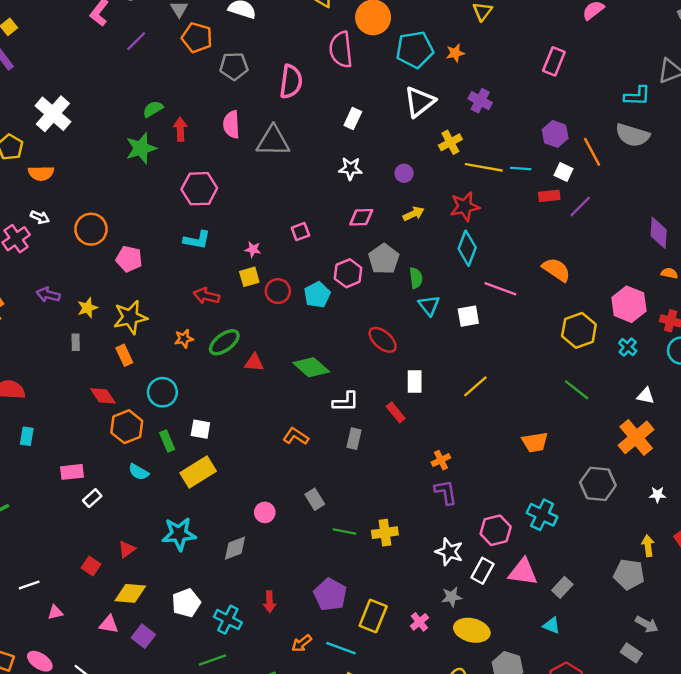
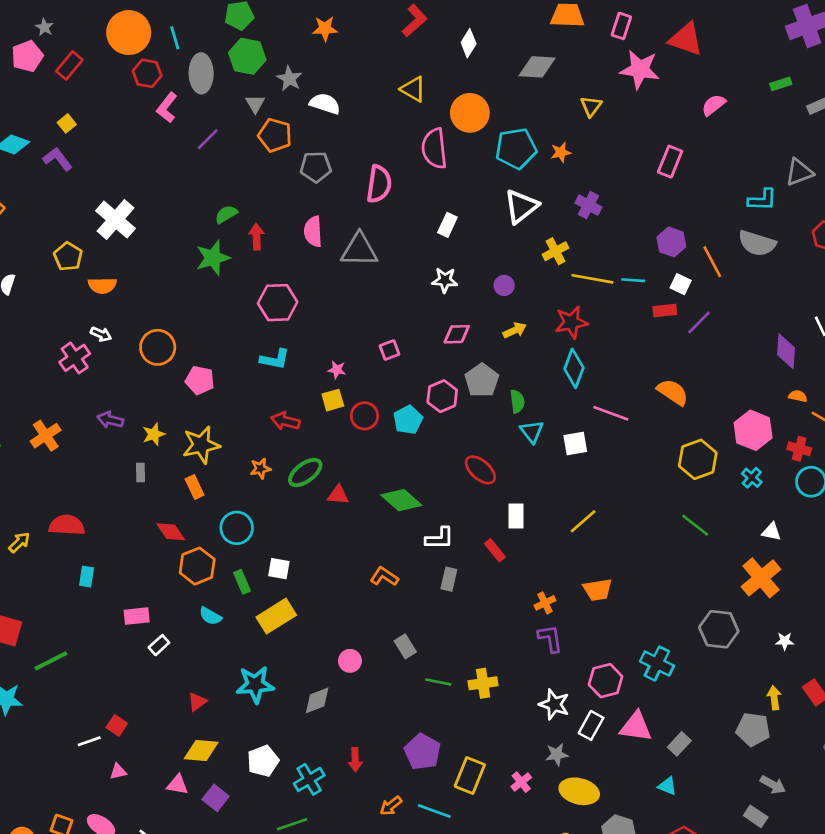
orange trapezoid: (535, 442) -> (598, 590), moved
red square: (91, 566) -> (117, 725), moved
cyan cross: (228, 620) -> (309, 779), turned 32

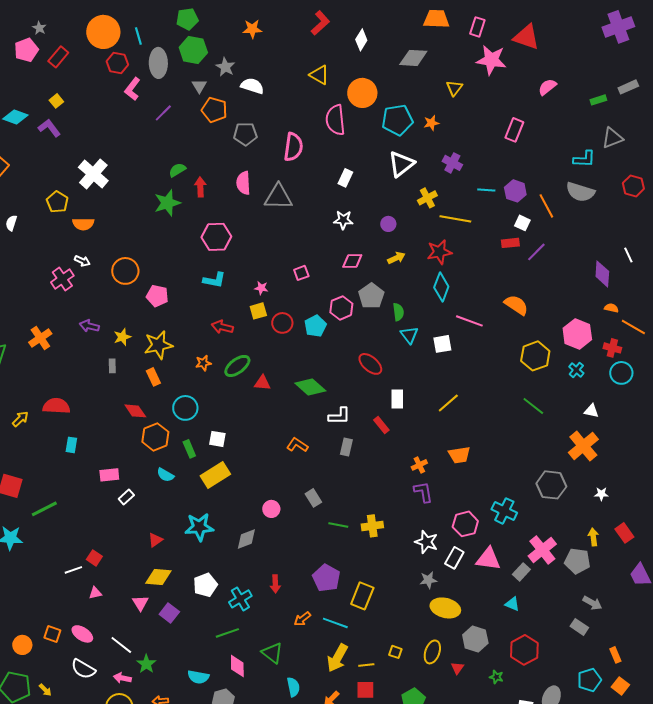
green rectangle: (781, 84) -> (598, 100), moved
cyan line: (633, 280) -> (486, 190), moved
pink cross: (521, 782) -> (542, 550), moved, size x1.8
pink triangle: (177, 785) -> (140, 603), turned 48

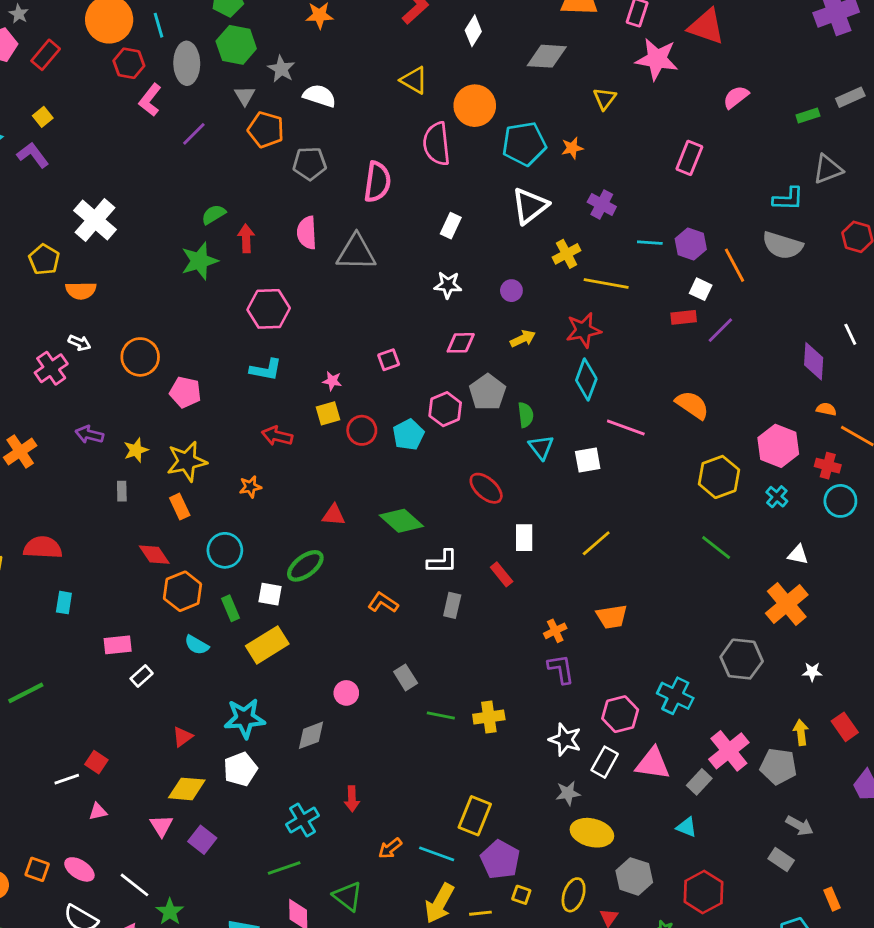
green ellipse: (237, 366) -> (305, 566), moved
purple pentagon: (326, 578) -> (500, 860), moved
white pentagon: (205, 585) -> (240, 769), moved

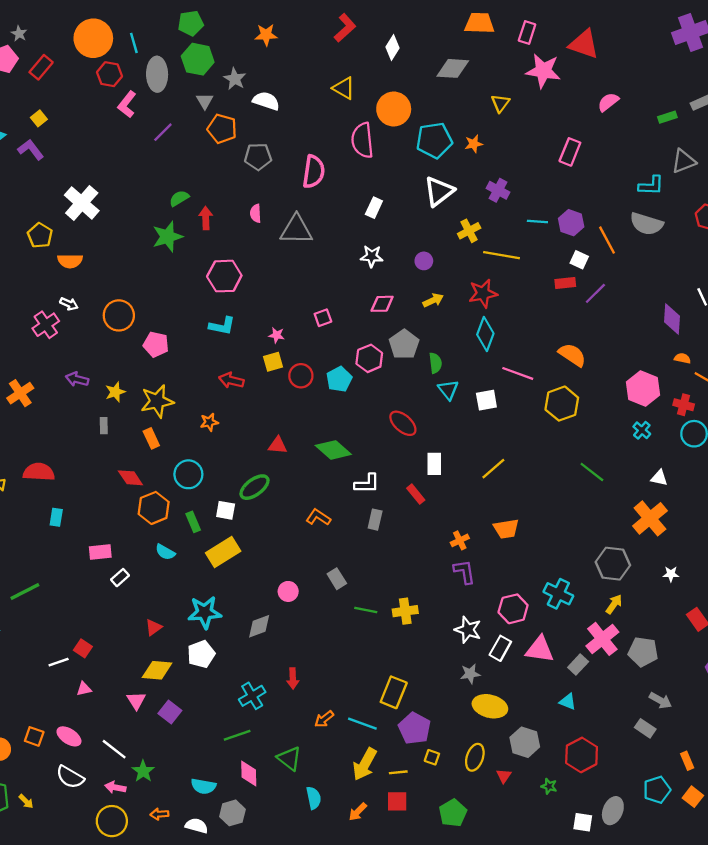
pink semicircle: (307, 233) -> (256, 213), size x0.7
yellow hexagon: (719, 477) -> (562, 404), moved
yellow arrow: (801, 732) -> (614, 604), moved, turned 42

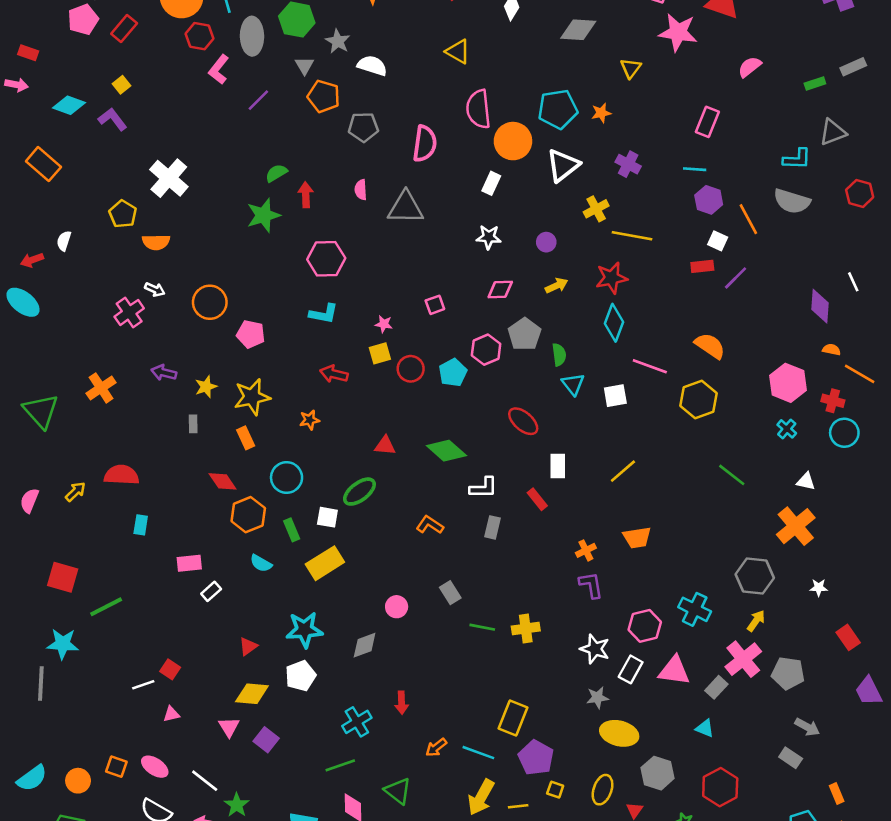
orange circle: (394, 109) -> (513, 141), moved
cyan line: (537, 222) -> (695, 169), moved

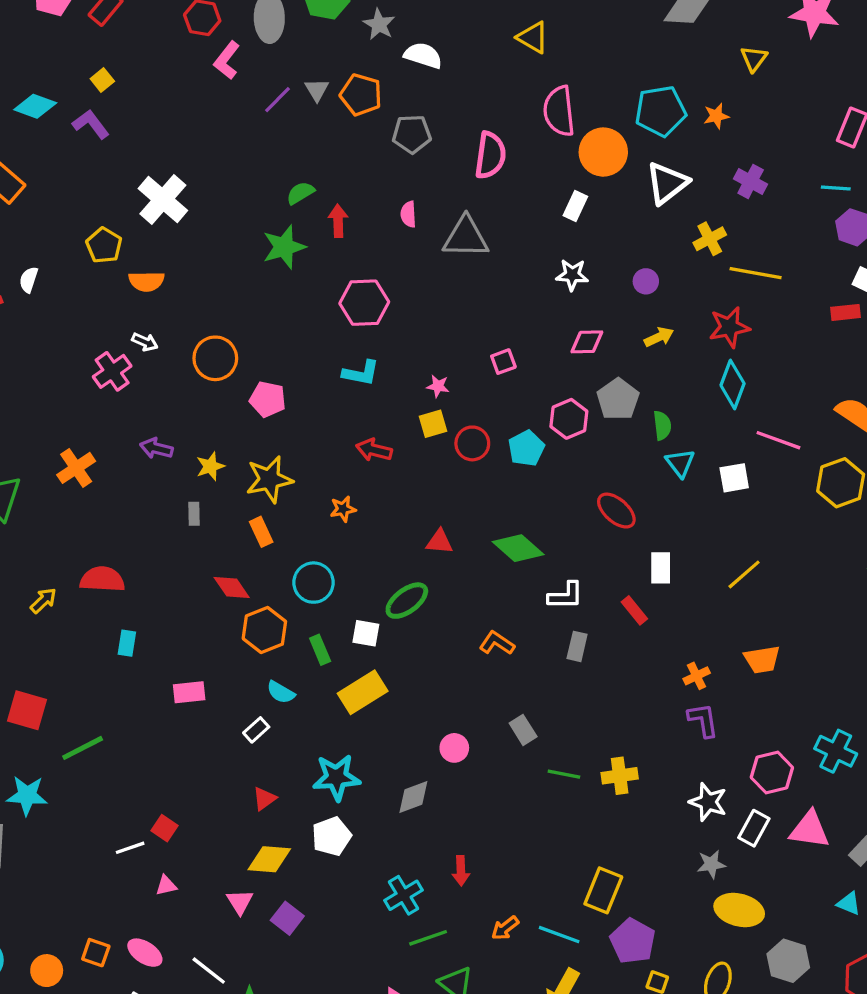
gray triangle: (304, 66) -> (317, 90), moved
white rectangle: (211, 591) -> (256, 730), moved
green line: (340, 765) -> (428, 938), moved

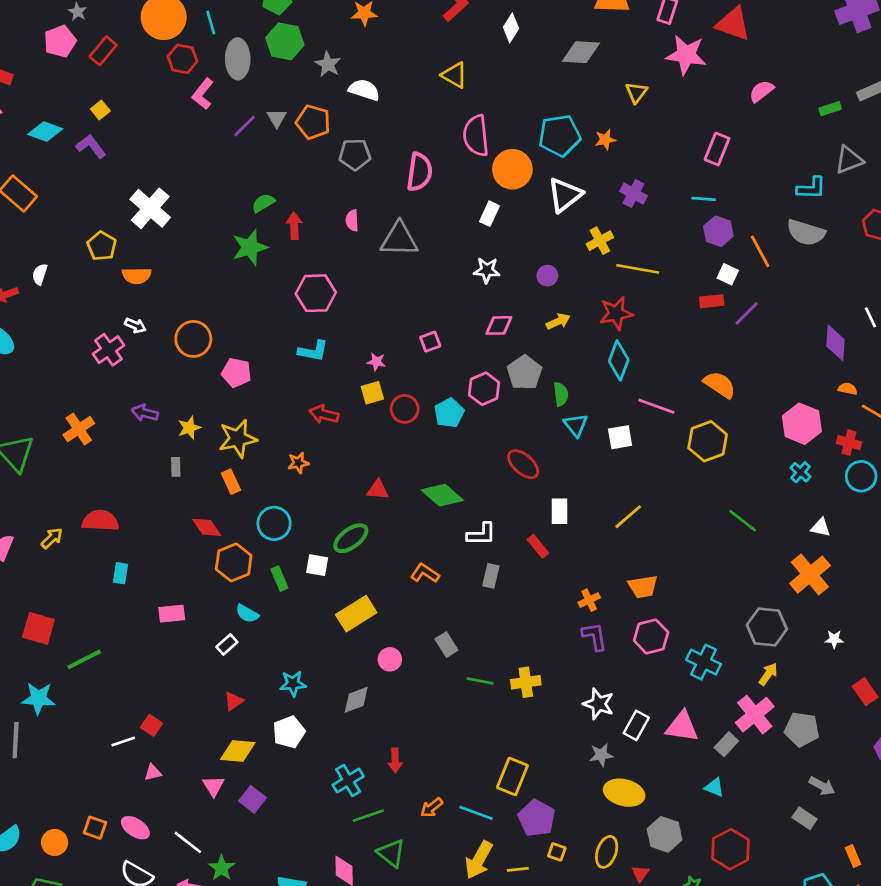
yellow rectangle: (363, 692) -> (356, 614), moved
pink hexagon: (772, 772) -> (651, 636), moved
cyan star: (336, 777) -> (293, 684), size x0.7

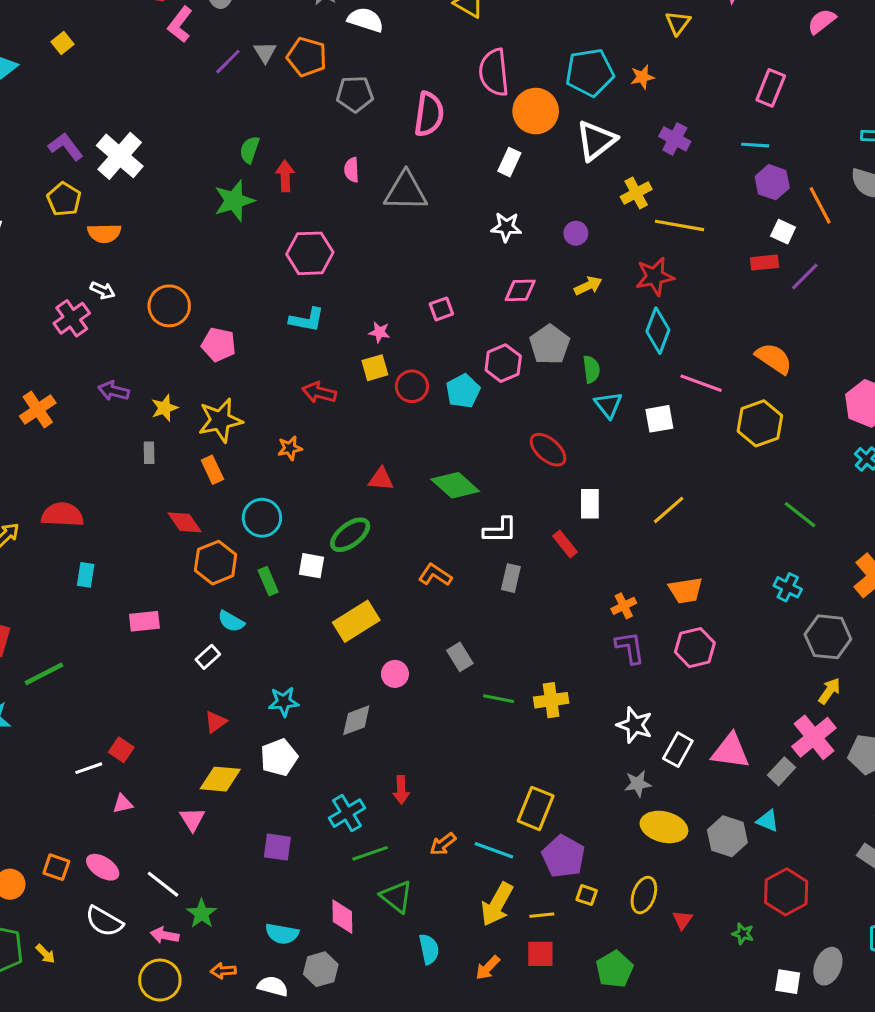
purple L-shape: (91, 146) -> (66, 147), moved
green semicircle: (263, 203) -> (250, 150), turned -40
cyan cross: (704, 662) -> (788, 587), moved, size x0.7
purple square: (253, 799) -> (277, 847), moved, turned -30
gray hexagon: (665, 834) -> (727, 836), moved

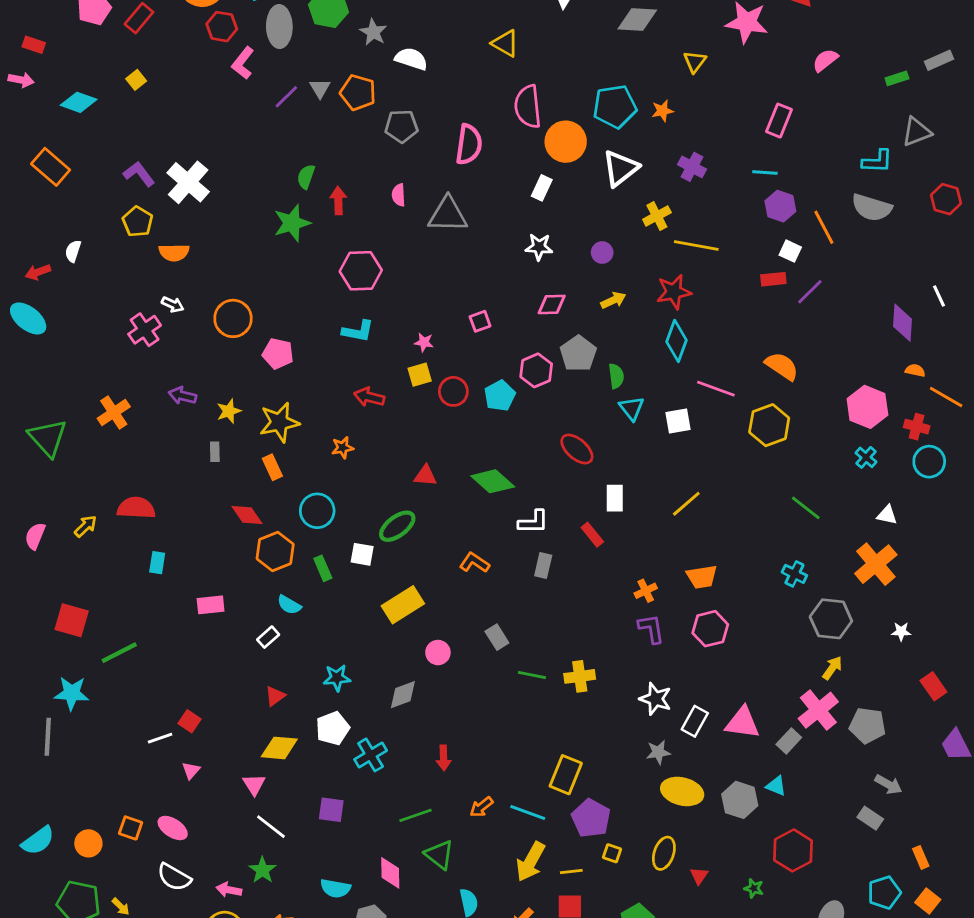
pink triangle: (123, 804) -> (191, 770), turned -36
cyan cross: (347, 813) -> (371, 755), moved
white line: (163, 884) -> (271, 827), moved

